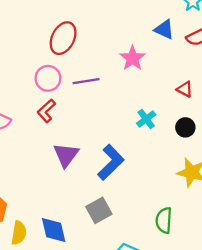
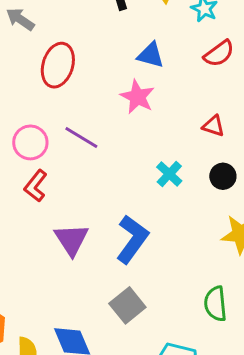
blue triangle: (164, 29) -> (151, 55), moved
red ellipse: (63, 38) -> (58, 65), moved
purple line: (86, 81) -> (81, 138), turned 50

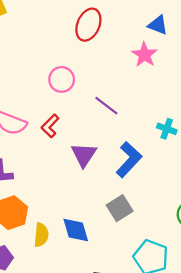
purple line: (81, 138) -> (106, 106), moved
cyan cross: (169, 174) -> (167, 129), moved, turned -30
red L-shape: (36, 186) -> (50, 126), moved

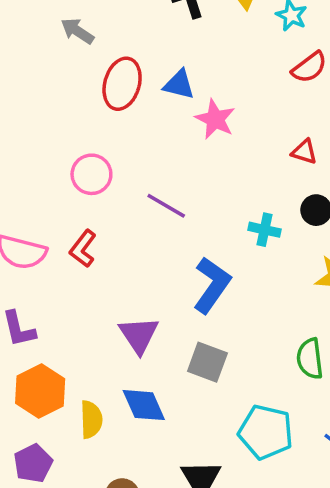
blue triangle: (158, 25) -> (179, 85), moved
purple triangle: (84, 155) -> (139, 335), moved
gray square: (120, 208) -> (207, 362), turned -30

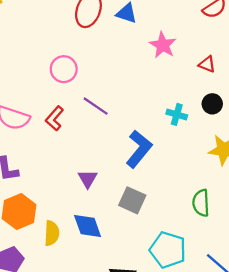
pink star: (215, 119) -> (163, 45), moved
purple line: (166, 206) -> (96, 106), moved
purple triangle: (139, 335) -> (88, 179), size x0.7

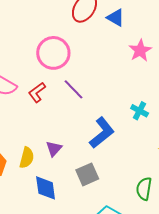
pink circle: (64, 69) -> (53, 53), size x1.4
gray square: (132, 200) -> (87, 174), turned 30
yellow semicircle: (52, 233) -> (27, 158), moved

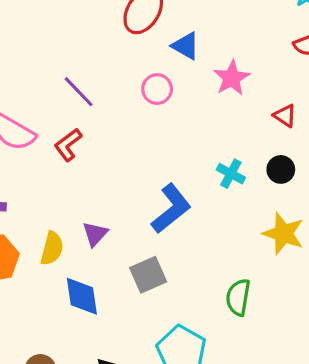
blue triangle: (116, 18) -> (186, 46), moved
pink circle: (53, 53) -> (157, 89), moved, size x0.6
purple line: (73, 89) -> (79, 92), moved

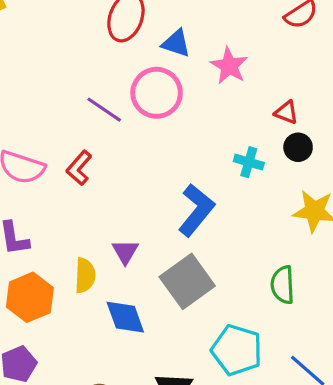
pink circle: (157, 89) -> (157, 93), size x1.6
purple line: (79, 92) -> (104, 110), moved
red triangle: (285, 116) -> (286, 112), moved
gray square: (148, 275) -> (187, 281), size x1.4

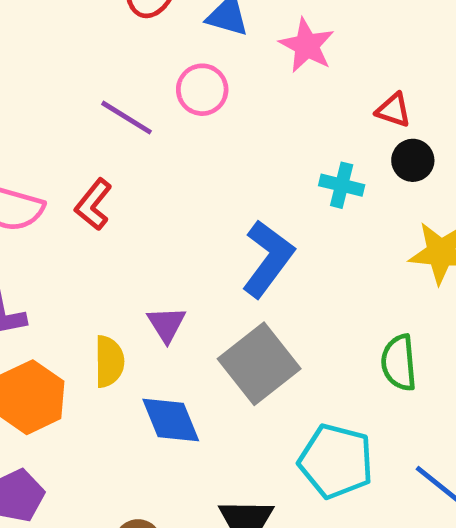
pink circle: (157, 93) -> (202, 90), size x0.7

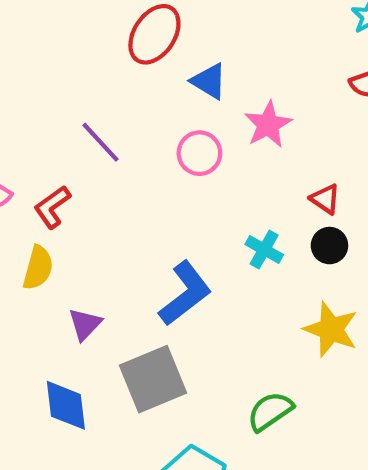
pink circle: (202, 90) -> (199, 153), moved
yellow semicircle: (109, 362) -> (38, 268), moved
green semicircle: (399, 363) -> (270, 411), turned 45

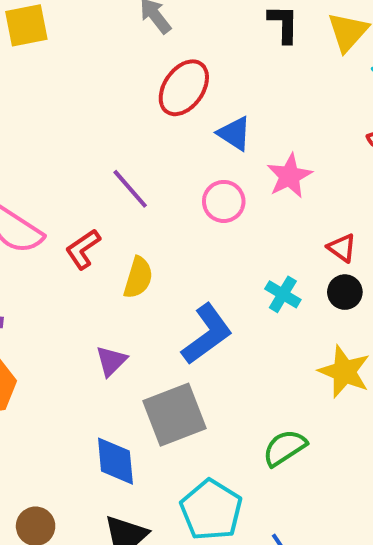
yellow semicircle: (38, 268) -> (138, 278), moved
blue diamond: (66, 405) -> (115, 461), moved

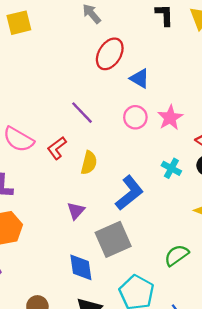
pink star: (289, 176) -> (170, 118), moved

